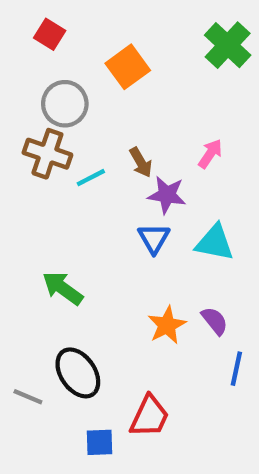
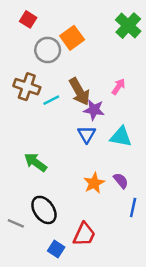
gray circle: (65, 104) -> (48, 50), moved
brown arrow: (141, 162) -> (79, 92), size x1.6
blue square: (100, 442) -> (56, 249), turned 35

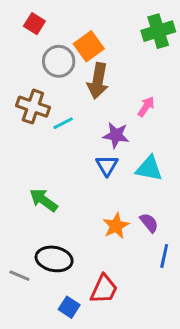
green cross: (128, 26) -> (158, 31), turned 30
brown arrow: (79, 92) -> (98, 81), moved, turned 40
black ellipse: (44, 210) -> (54, 259), turned -44

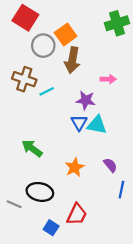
red square: (34, 24) -> (25, 18), size x1.6
pink arrow: (146, 107) -> (108, 79), turned 56
cyan triangle: (149, 168) -> (97, 125), moved
orange star: (116, 226) -> (75, 167), moved

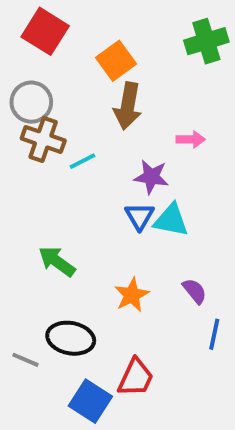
gray circle: (43, 46) -> (31, 102), moved
blue square: (51, 228) -> (90, 401), size x1.5

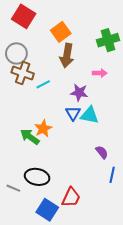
green cross: (206, 41) -> (108, 40), moved
orange star: (132, 295) -> (43, 129), moved

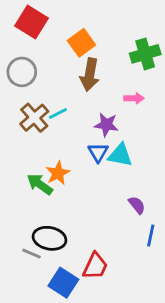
brown cross: (23, 73) -> (34, 118), moved, turned 30
gray line: (13, 188) -> (31, 254), moved

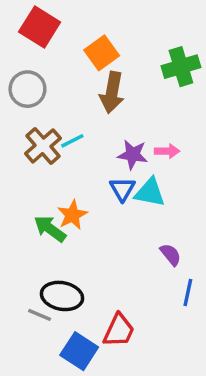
pink arrow: (134, 98) -> (167, 151), moved

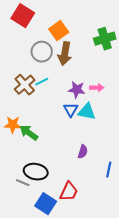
gray circle: (27, 89) -> (42, 52), moved
orange star: (72, 215) -> (13, 125), moved, turned 30
purple semicircle: (171, 255) -> (83, 152), moved, turned 56

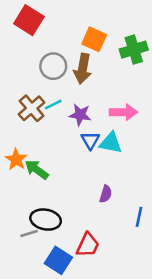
orange square: (59, 31) -> (94, 39), moved, turned -30
pink arrow: (97, 88) -> (124, 112), size x1.5
purple star: (77, 90) -> (80, 115), moved
orange star: (13, 125) -> (16, 159), turned 30
gray line: (23, 183) -> (29, 234), turned -40

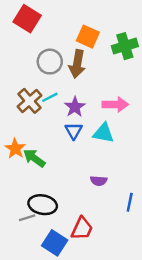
purple star: (80, 115) -> (75, 107), turned 30
blue triangle: (90, 140) -> (74, 131), moved
purple semicircle: (106, 194) -> (99, 181), turned 77

